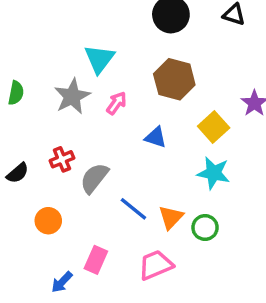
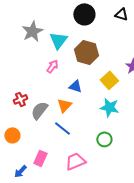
cyan triangle: (99, 59) -> (58, 40), moved
gray star: (72, 96) -> (32, 31), moved
orange triangle: (171, 217) -> (64, 105), moved

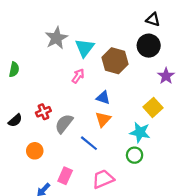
black circle: (84, 14) -> (149, 46), moved
yellow square: (109, 80) -> (153, 107), moved
orange triangle: (64, 105) -> (103, 119), moved
cyan star: (109, 107) -> (140, 132), moved

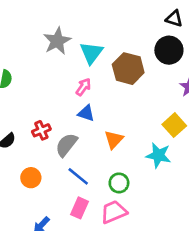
blue triangle: (103, 98) -> (86, 113), moved
blue line: (89, 143) -> (78, 176), moved
green circle: (135, 155) -> (119, 183), moved
pink rectangle: (65, 176) -> (80, 208), moved

